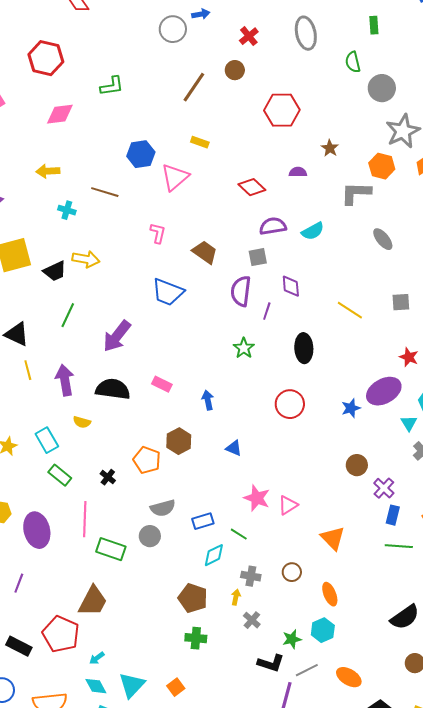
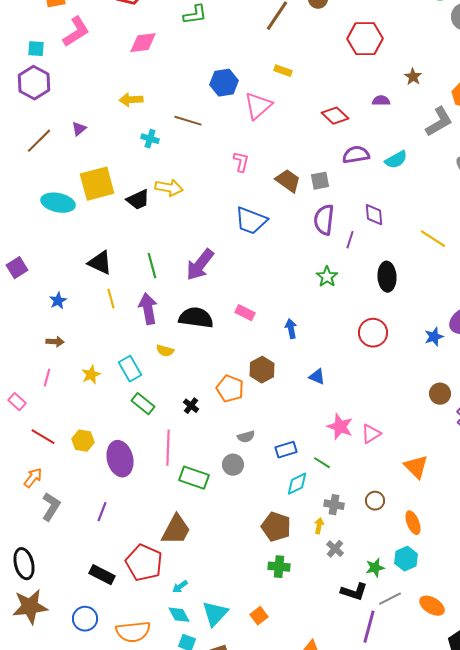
gray L-shape: (356, 193) -> (439, 122), turned 148
gray square: (258, 257) -> (320, 181), moved
green line: (68, 315) -> (152, 266), moved, turned -40
gray semicircle: (163, 508) -> (246, 437), size x0.7

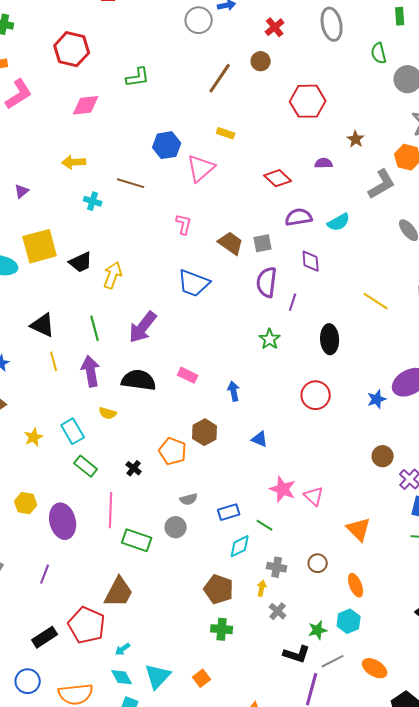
yellow arrow: (169, 188) -> (113, 275), moved, turned -80
purple diamond: (374, 215) -> (311, 261), moved
pink triangle: (371, 434) -> (314, 496), turned -45
black rectangle: (102, 575) -> (45, 637), turned -60

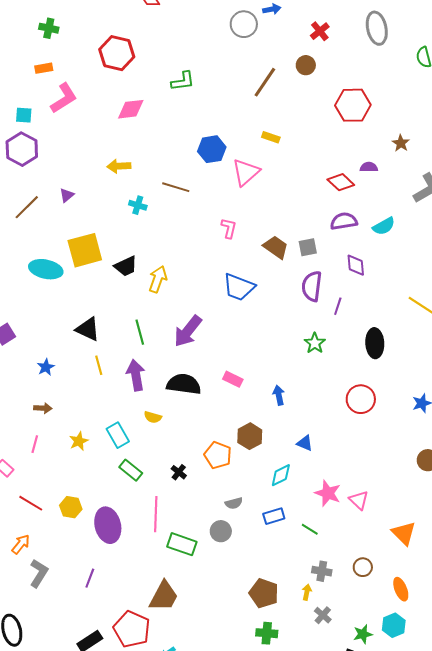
red diamond: (278, 178) -> (341, 182), moved
cyan diamond: (240, 546) -> (281, 475), moved

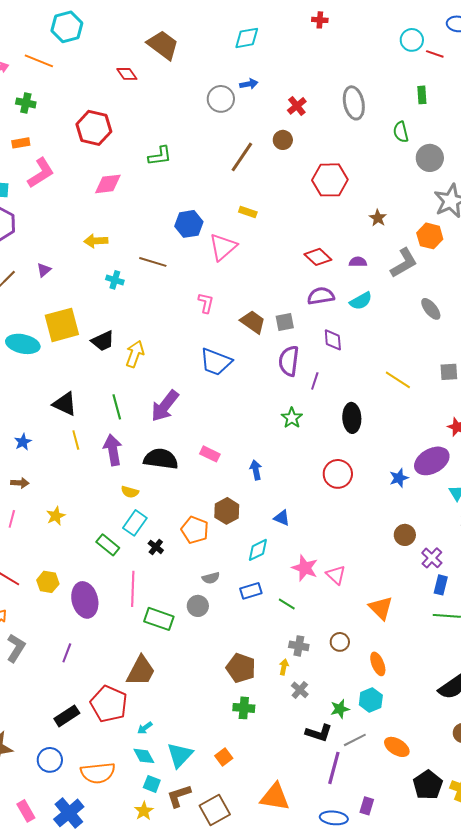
purple semicircle: (369, 167) -> (358, 262), moved
cyan rectangle: (118, 435) -> (135, 523), moved, turned 65

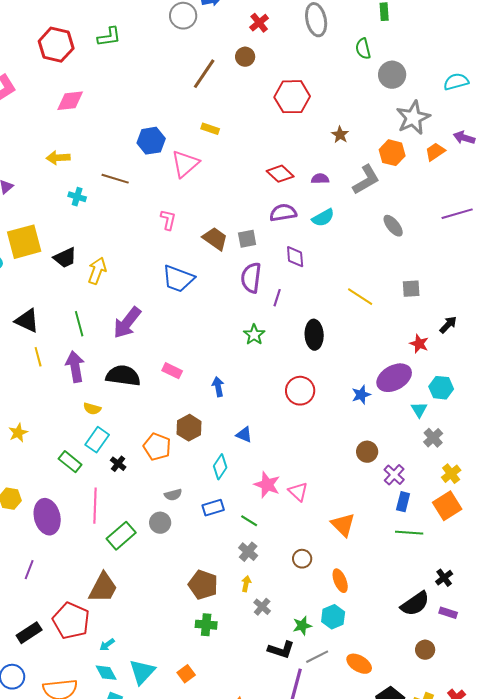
green L-shape: (160, 156) -> (109, 37), moved
cyan diamond: (258, 550) -> (220, 467), turned -30
green rectangle: (159, 619) -> (121, 536), turned -60
gray cross: (299, 646) -> (248, 552), moved, turned 30

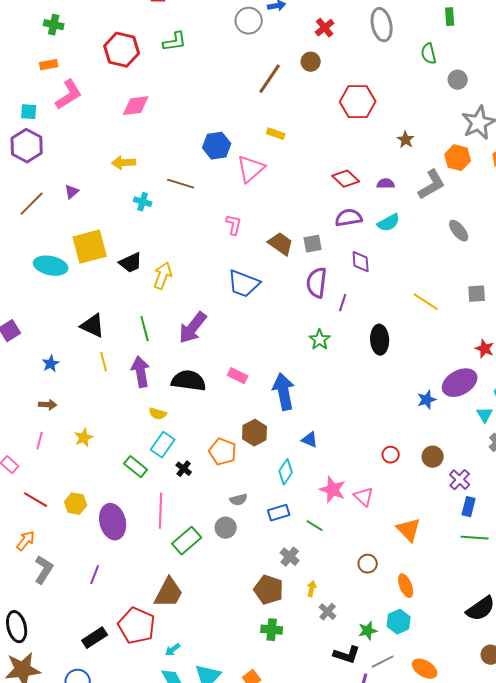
gray circle: (392, 75) -> (458, 80), size x0.7
blue arrow: (218, 387) -> (284, 392), size x1.8
red circle: (300, 391) -> (391, 455), moved, size x0.6
gray cross: (248, 552) -> (290, 557), moved

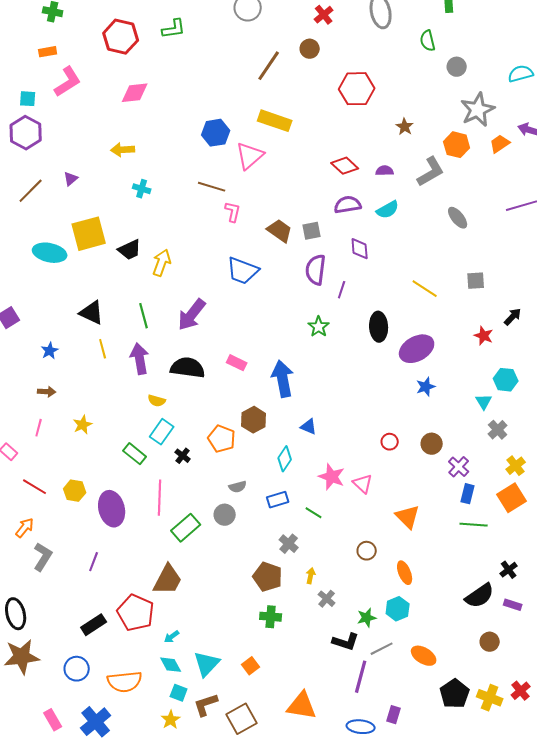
yellow rectangle: (276, 134) -> (275, 121), size x1.8
brown line: (181, 184) -> (212, 187), moved
purple ellipse: (460, 383) -> (417, 349), moved

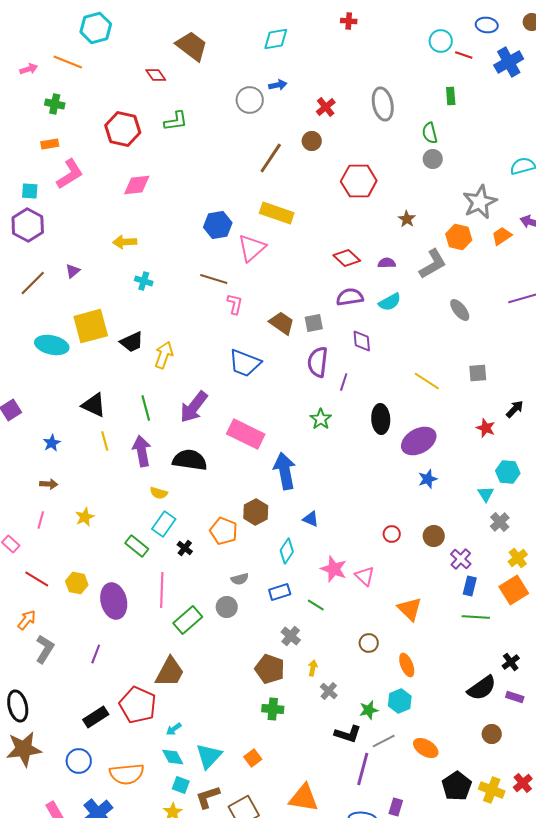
gray circle: (457, 67) -> (433, 159), moved
pink rectangle: (237, 363) -> (246, 434), moved, size x1.8

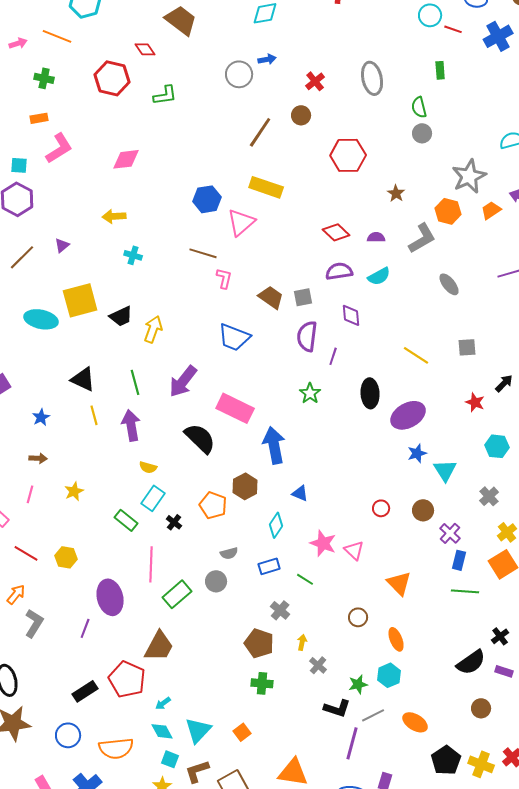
red hexagon: (123, 129) -> (112, 78), moved
black semicircle: (190, 460) -> (200, 438), moved, turned 36
cyan triangle: (486, 494) -> (445, 470), moved, size x1.4
purple ellipse: (114, 601) -> (110, 597), moved

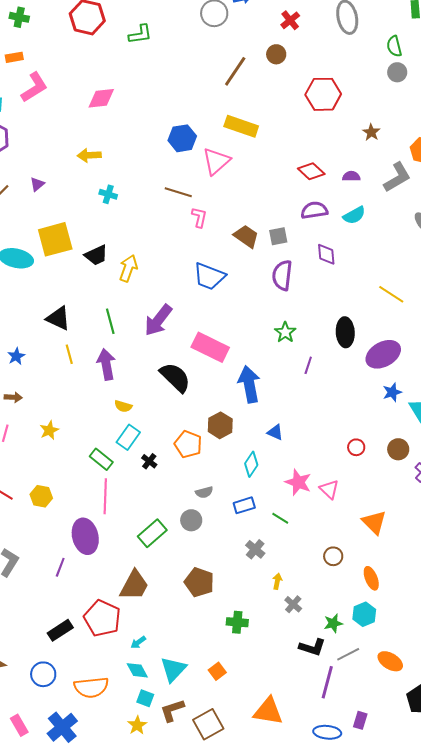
purple line: (333, 356) -> (308, 365), moved
pink line: (151, 564) -> (105, 496), moved
brown pentagon: (259, 643) -> (199, 582), moved

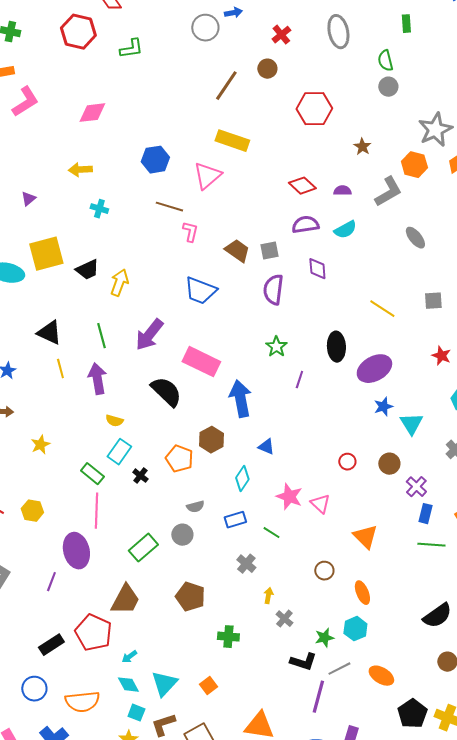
blue hexagon: (182, 138) -> (155, 160), moved

